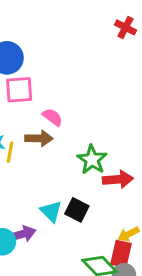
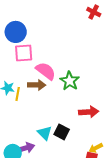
pink semicircle: (53, 117) -> (46, 71), size x1.5
green star: (92, 160) -> (70, 81), moved

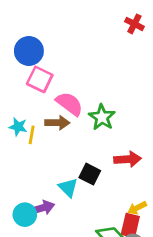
pink square: (24, 53) -> (40, 79), turned 30
black square: (62, 132) -> (90, 174), moved

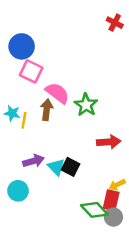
brown arrow: (57, 123) -> (47, 110), turned -84
black square: (90, 174) -> (71, 167), moved
purple arrow: (42, 208) -> (34, 161), moved

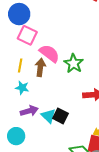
cyan star: (12, 113) -> (22, 88), moved
yellow line: (24, 120) -> (20, 65), moved

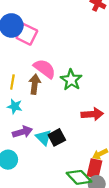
pink square: (27, 35) -> (27, 34), moved
black square: (61, 116) -> (57, 137), turned 35

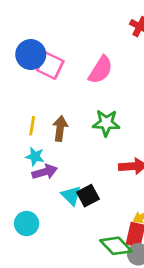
pink semicircle: (45, 69) -> (101, 70), moved, turned 85
green star: (71, 80) -> (106, 123), turned -30
purple arrow: (22, 132) -> (45, 172), moved

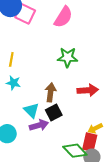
brown arrow: (60, 129) -> (51, 92), moved
purple arrow: (45, 172) -> (39, 125), moved
cyan triangle: (71, 196) -> (31, 110), moved

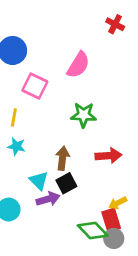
pink square: (25, 14) -> (35, 86), moved
red rectangle: (90, 142) -> (111, 220), turned -30

